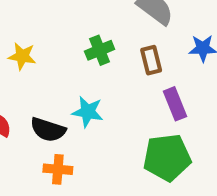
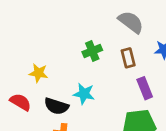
yellow star: (22, 56) -> (38, 73), moved

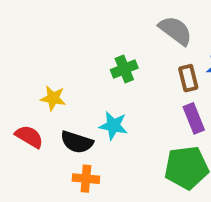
brown rectangle: (128, 58) -> (188, 78), moved

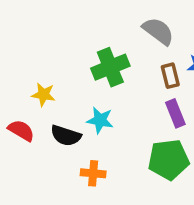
green cross: (124, 69) -> (110, 67), size x1.5
orange cross: (86, 179) -> (93, 173), moved

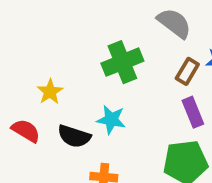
brown rectangle: (170, 76) -> (187, 71), turned 45
yellow star: (44, 95) -> (50, 92), turned 30

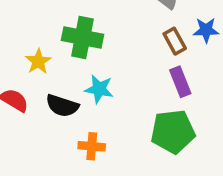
green cross: (122, 62) -> (82, 37), moved, turned 33
brown rectangle: (187, 71) -> (175, 41), turned -60

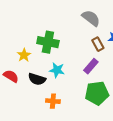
purple rectangle: (180, 82) -> (91, 66), moved, turned 63

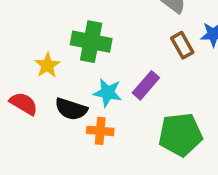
purple rectangle: (91, 66) -> (146, 85), moved
orange cross: (53, 101) -> (100, 131), moved

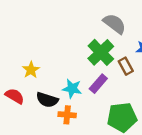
green cross: (91, 42) -> (101, 52), moved, turned 35
brown rectangle: (182, 45) -> (126, 66), moved

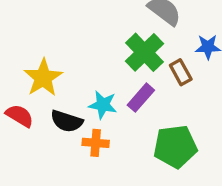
yellow star: (31, 70) -> (43, 78), size x1.5

